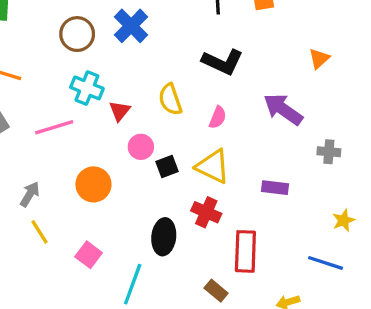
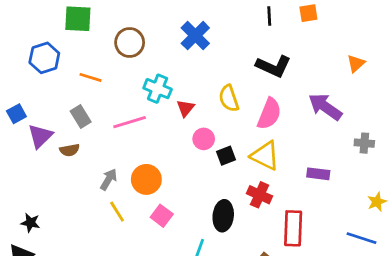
brown circle: (77, 34) -> (130, 42), moved
pink semicircle: (218, 117) -> (269, 114), size x1.6
orange circle: (93, 184) -> (146, 179), moved
pink square: (89, 255) -> (162, 216), moved

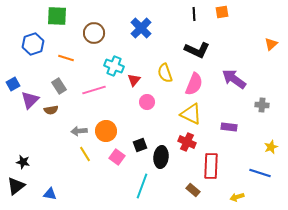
orange triangle: (356, 63) -> (271, 44), moved
black square: (226, 156) -> (140, 145), moved
gray arrow: (109, 179) -> (79, 131), turned -126

